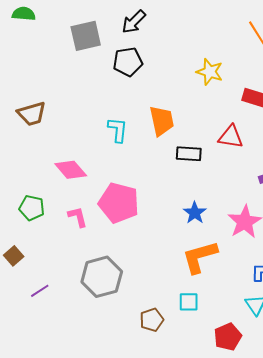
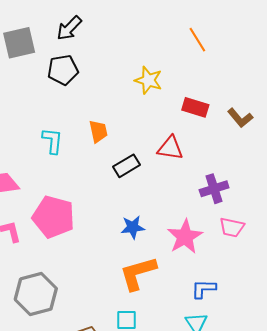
orange trapezoid: (162, 121) -> (98, 131), size x0.7
black rectangle: (189, 154) -> (126, 166), turned -35
blue star: (195, 213) -> (133, 227), turned 30

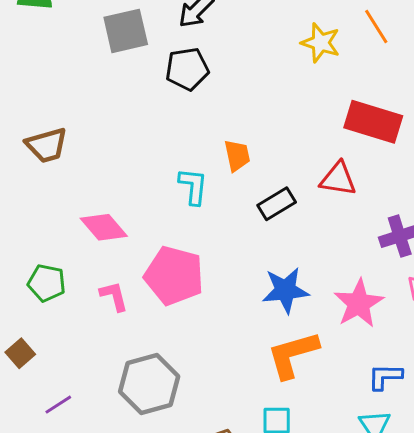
yellow star: (148, 80) -> (321, 43), moved
red rectangle: (195, 107) -> (373, 122), size x1.5
cyan L-shape: (52, 141) -> (193, 186), moved
blue star: (133, 227) -> (285, 290), size x1.4

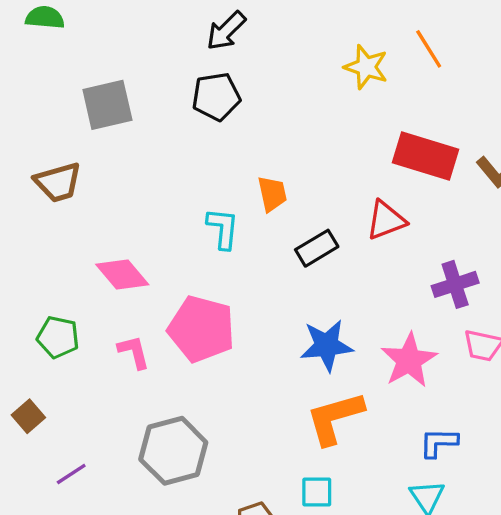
gray square: (126, 31) -> (107, 105), moved
red triangle: (338, 179) -> (386, 220), turned -30

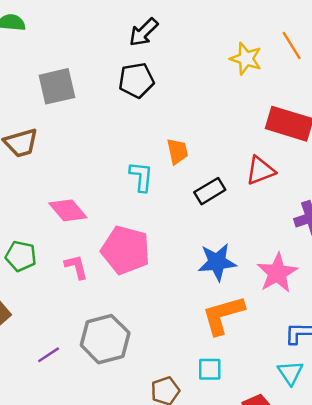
purple line: (71, 474) -> (49, 355), moved

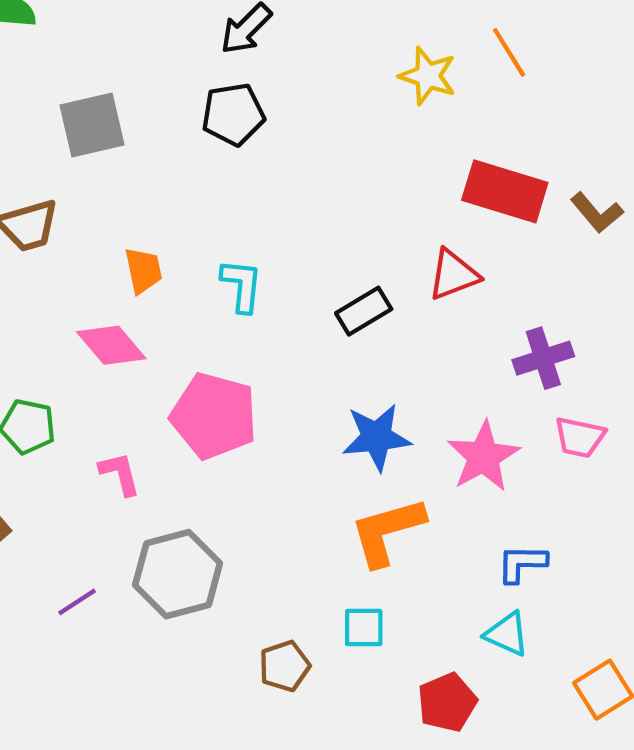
orange trapezoid: (177, 151) -> (143, 270), moved
pink L-shape: (76, 267) -> (120, 474), moved
cyan triangle: (290, 373) -> (507, 634), turned -32

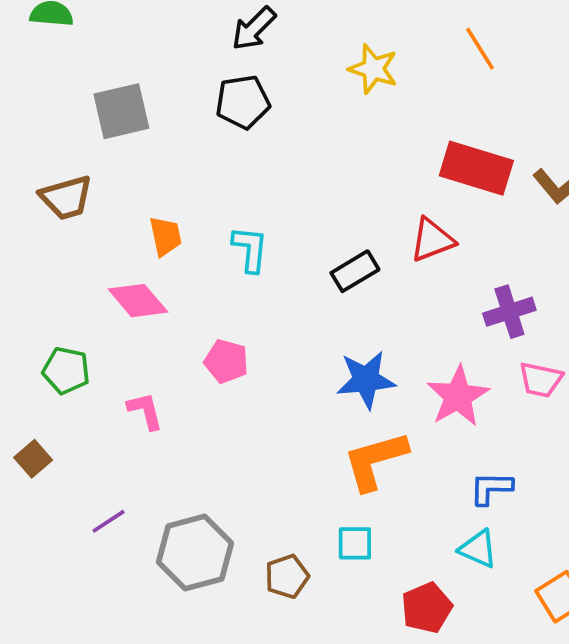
yellow star: (428, 76) -> (373, 69), moved
pink pentagon: (214, 416) -> (226, 361), size x0.6
gray hexagon: (178, 574) -> (195, 553), moved

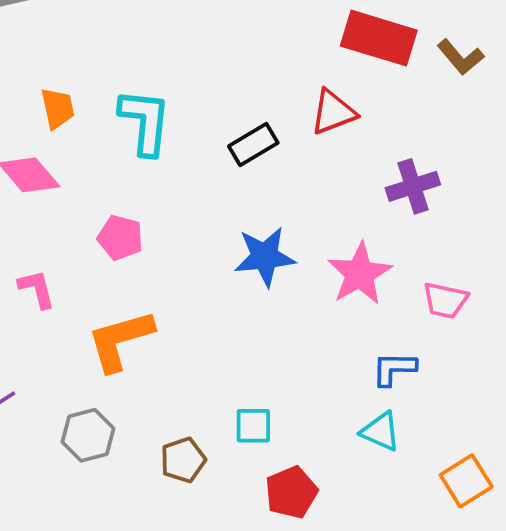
cyan L-shape: (250, 249) -> (145, 122), size x1.4
pink trapezoid: (541, 380) -> (445, 300), moved
orange L-shape: (375, 461) -> (120, 340), moved
gray hexagon: (195, 553) -> (88, 435), size x0.7
red pentagon: (427, 608) -> (291, 492), moved

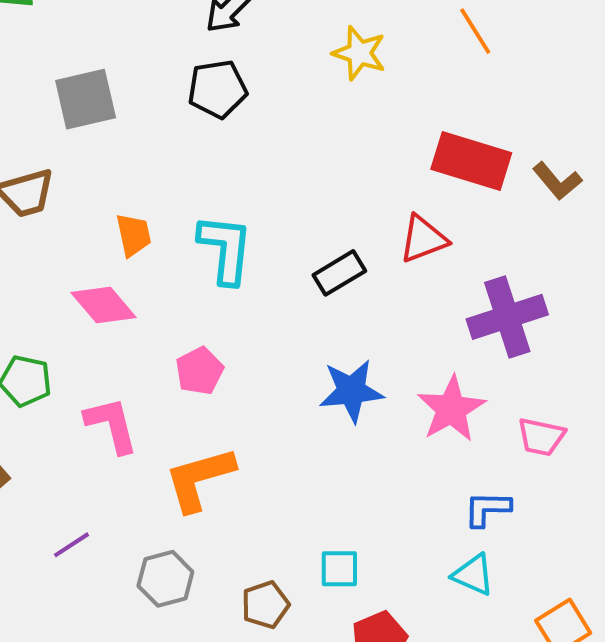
purple cross: (413, 186) -> (507, 317), size x1.4
pink pentagon: (120, 238) -> (199, 371), turned 30
pink L-shape: (37, 289) -> (112, 425), size x1.4

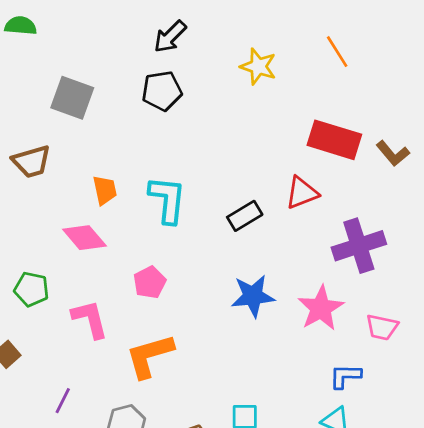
gray square: (86, 99) -> (72, 98), turned 33
purple line: (72, 545) -> (63, 401), turned -30

